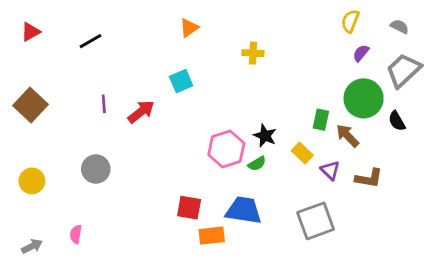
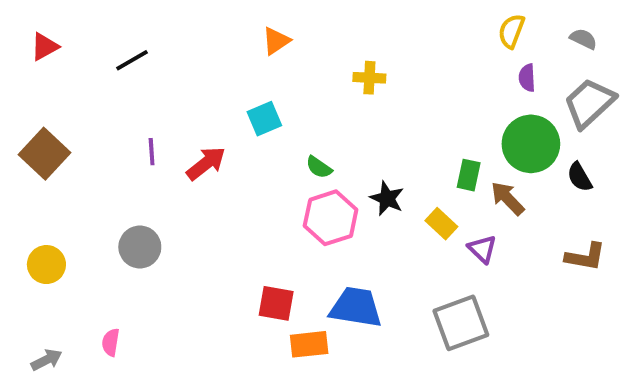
purple semicircle: (361, 53) -> (527, 78), turned -42
green semicircle: (257, 164) -> (319, 167), moved, turned 66
brown L-shape: (369, 178) -> (585, 257), moved

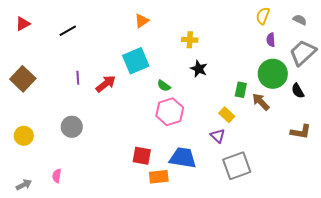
cyan square: (264, 119) -> (136, 61), size x1.5
black star: (387, 198) -> (199, 69), moved
purple triangle: (482, 249) -> (218, 136), moved

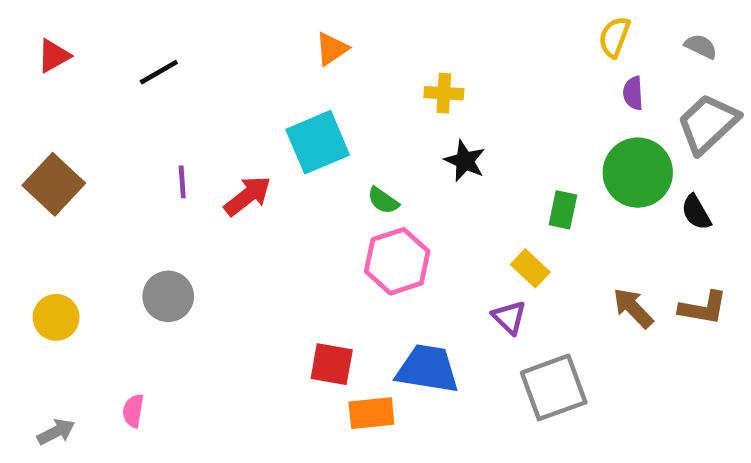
brown arrow: (261, 102) -> (633, 308), moved

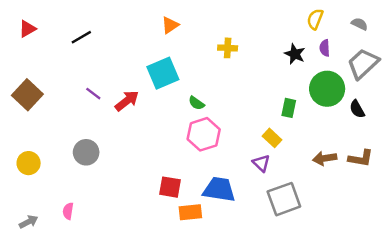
black star: (465, 161) -> (295, 54), moved
purple line: (182, 182) -> (93, 94), turned -49
brown arrow: (633, 308) -> (325, 158), turned -55

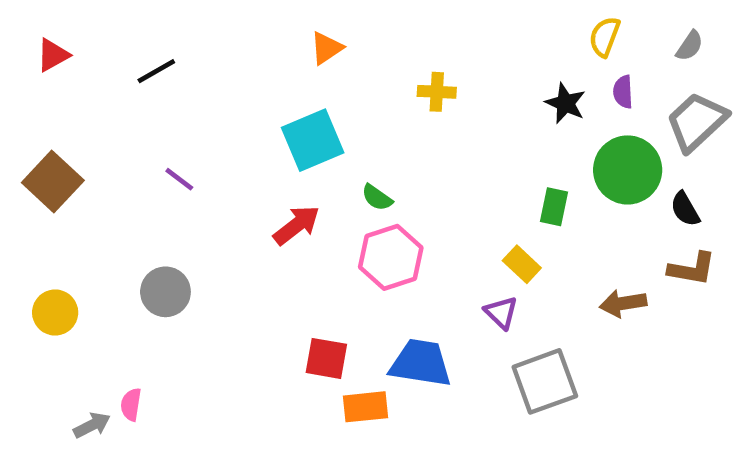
gray semicircle: (359, 24) -> (690, 46), turned 98
red arrow: (127, 101) -> (297, 225), moved
brown L-shape: (361, 158) -> (692, 269), moved
gray arrow: (29, 222) -> (92, 425), moved

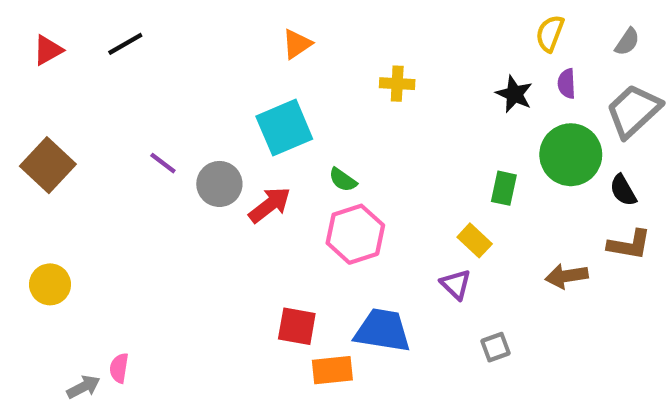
black line: (156, 71) -> (125, 44), moved
gray circle: (165, 292) -> (219, 184), moved
gray square: (545, 381) -> (495, 347), size x0.5

